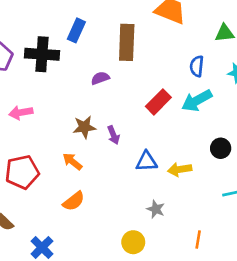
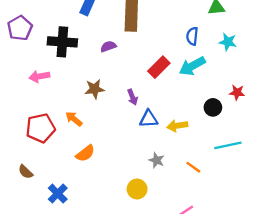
black cross: (42, 54) -> (62, 42), moved
purple arrow: (113, 135) -> (132, 97), moved
orange arrow: (72, 161) -> (74, 119), moved
orange line: (198, 240) -> (193, 167), moved, turned -63

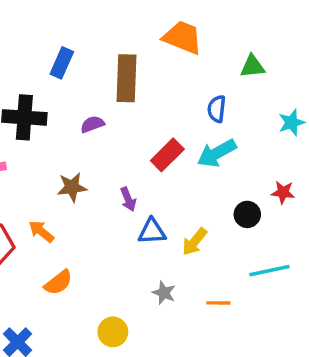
cyan star: (228, 42) -> (292, 123), moved, turned -30
yellow arrow: (177, 126) -> (195, 242), turned -42
orange line: (193, 167) -> (218, 303), turned -35
yellow circle: (137, 189) -> (113, 332), moved

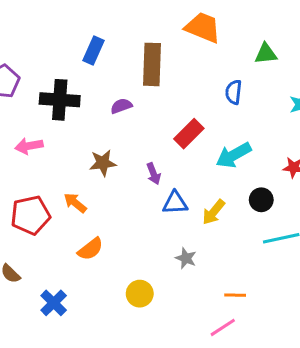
cyan arrow: (217, 153) -> (234, 155), moved
black circle: (247, 214) -> (261, 200), moved
orange line: (218, 303) -> (235, 295), moved

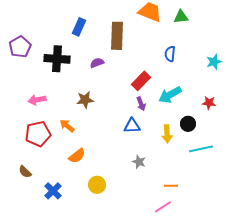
green triangle: (266, 54) -> (181, 17), moved
pink arrow: (29, 146) -> (37, 100), moved
purple arrow: (154, 174) -> (141, 104), moved
yellow arrow: (214, 212) -> (167, 134), moved, turned -42
yellow circle: (140, 294) -> (97, 185), moved

